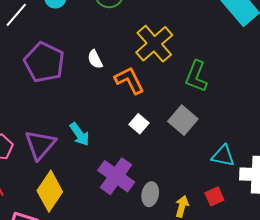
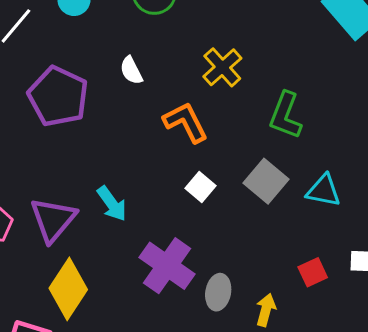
yellow cross: (154, 44) -> (222, 67), size x0.7
white semicircle: (95, 59) -> (131, 71), moved
cyan triangle: (223, 156) -> (324, 191), moved
red square: (214, 196) -> (313, 272), moved

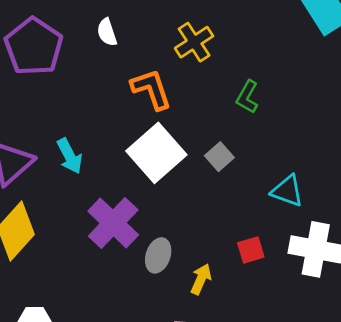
green L-shape: (286, 115) -> (247, 97), size x0.7
gray square: (266, 181) -> (219, 157), size x0.7
white square: (201, 187) -> (156, 153), size x2.0
cyan triangle: (324, 191) -> (287, 191), moved

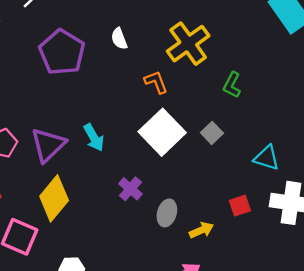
yellow cross: (194, 42) -> (188, 44), size x1.4
orange L-shape: (151, 89) -> (156, 82), size x0.7
purple cross: (113, 223) -> (130, 189), size x0.6
yellow arrow: (201, 279) -> (201, 230), turned 45

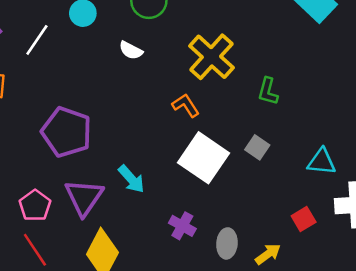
white semicircle: (119, 39) -> (131, 50), moved, turned -30
purple pentagon: (62, 52) -> (67, 132), moved

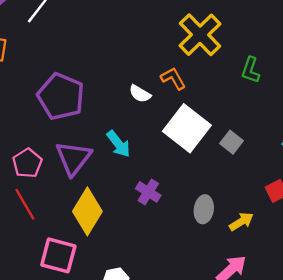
white semicircle: (131, 50) -> (140, 94), moved
gray square: (257, 147) -> (231, 142), moved
purple cross: (182, 226) -> (148, 192), moved

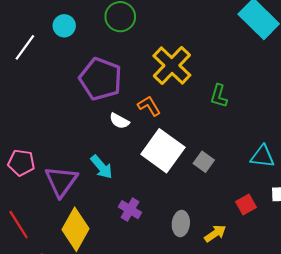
purple pentagon: (61, 96) -> (101, 79), moved
pink pentagon: (27, 163) -> (21, 163), moved, turned -30

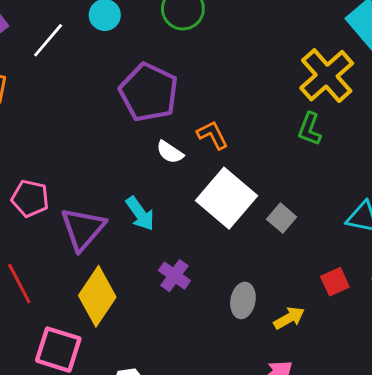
yellow cross: (172, 66) -> (327, 76), moved

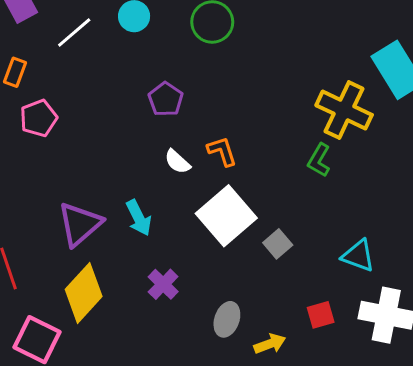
yellow cross: (327, 76) -> (344, 110), turned -32
purple pentagon: (149, 92) -> (166, 99), size x0.6
pink pentagon: (30, 199) -> (39, 118), moved, turned 30

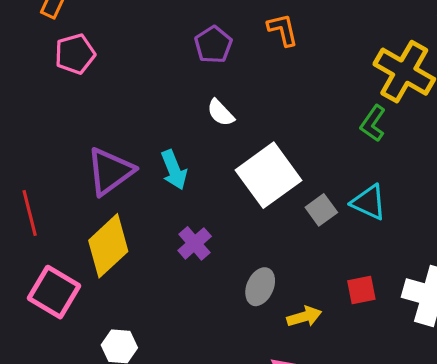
orange L-shape: (222, 151) -> (283, 30), moved
cyan triangle: (358, 256) -> (369, 202), moved

